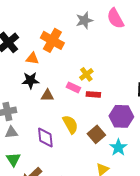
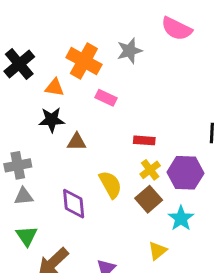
pink semicircle: (115, 18) -> (177, 29), turned -35
gray star: (84, 20) -> (130, 51), moved
yellow cross: (86, 74) -> (150, 170), moved
pink rectangle: (73, 87) -> (106, 98), moved

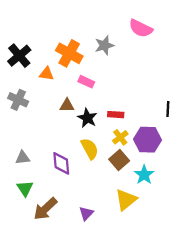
black star: (52, 120) -> (87, 118), moved, turned 30
brown triangle: (77, 142) -> (67, 106), moved
gray cross: (18, 165) -> (18, 100), moved, turned 36
yellow triangle: (157, 251) -> (126, 200), size x1.5

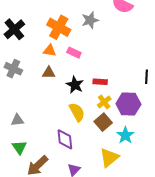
orange triangle: (47, 74) -> (50, 51), moved
brown triangle: (67, 106) -> (49, 73), moved
purple diamond: (61, 163) -> (65, 139), moved

